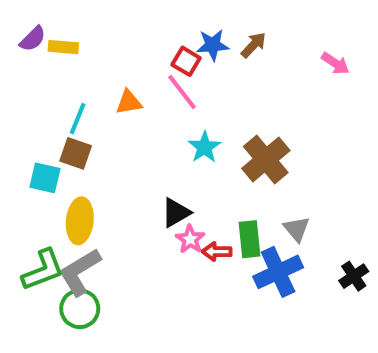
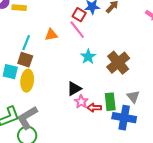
yellow ellipse: (80, 221) -> (27, 81), moved
blue cross: (278, 272) -> (124, 118), turned 35

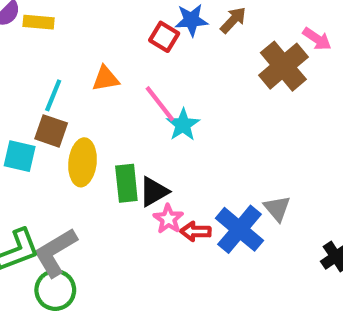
pink line: (77, 30) -> (160, 104), moved
brown cross: (118, 63) -> (283, 66), moved
yellow ellipse: (27, 81) -> (83, 162), moved
green rectangle: (110, 102) -> (126, 183), moved
blue cross: (124, 118) -> (239, 229), moved, turned 30

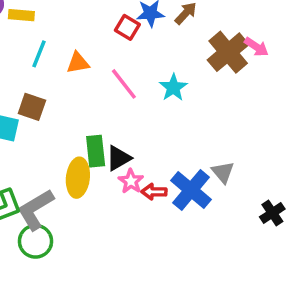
pink arrow: (317, 39) -> (256, 47), moved
cyan line: (53, 95) -> (39, 54), moved
cyan star: (183, 125) -> (173, 87), moved
yellow ellipse: (83, 162) -> (78, 178), moved

